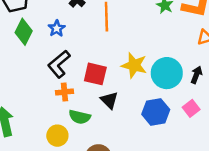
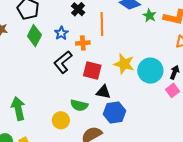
orange cross: (64, 92) -> (83, 43), moved
black triangle: (109, 100) -> (103, 92), turned -35
pink square: (191, 108) -> (172, 90), moved
blue hexagon: (156, 112) -> (115, 112), moved

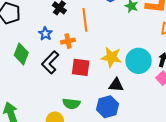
green diamond: (34, 36) -> (21, 54), moved
black triangle: (103, 92) -> (116, 85), moved

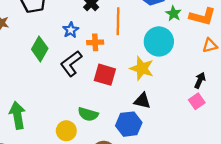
cyan circle: (139, 61) -> (159, 41), moved

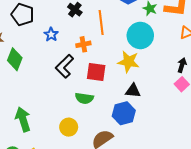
blue star: (71, 30) -> (51, 34), moved
green diamond: (40, 49) -> (15, 59), moved
green semicircle: (88, 114) -> (84, 98), moved

